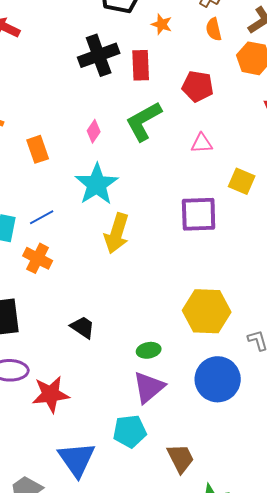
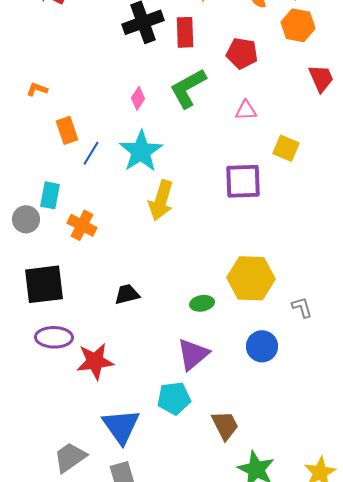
orange rectangle: (38, 149) -> (67, 130), moved
blue line: (42, 217) -> (91, 153), moved, turned -30
black trapezoid: (83, 327) -> (127, 294), turned -48
green ellipse: (149, 350) -> (202, 303), moved
blue circle: (218, 379) -> (262, 346), size x0.7

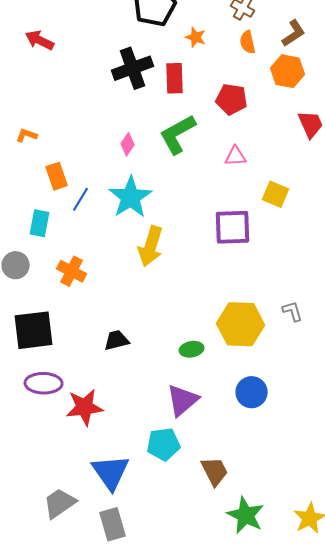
cyan rectangle: (50, 195) -> (40, 223), moved
gray L-shape: (302, 307) -> (293, 311), moved

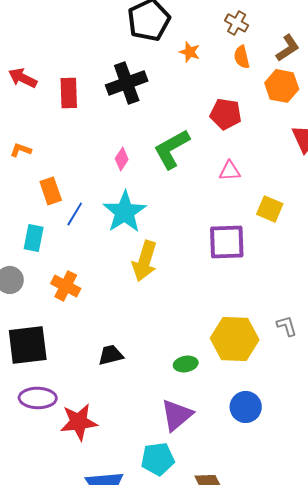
red arrow: (40, 40) -> (23, 78), moved
red rectangle: (175, 78) -> (69, 93), moved

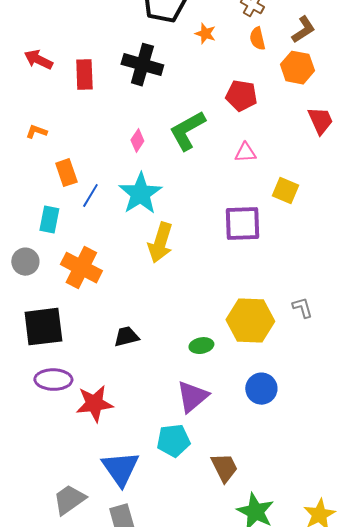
black cross: (127, 83) -> (142, 65), turned 36
orange cross: (66, 286) -> (81, 268), size x1.4

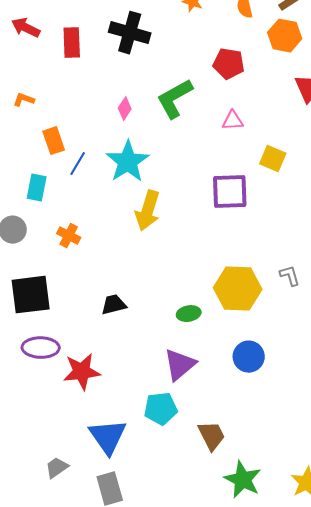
orange cross: (81, 268) -> (69, 236), size x0.6
gray trapezoid: (69, 500) -> (57, 468), size x0.7

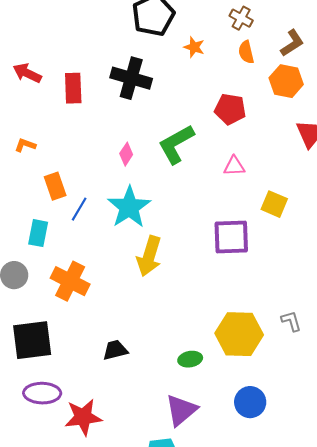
orange cross: (69, 236) -> (70, 281), size x1.6

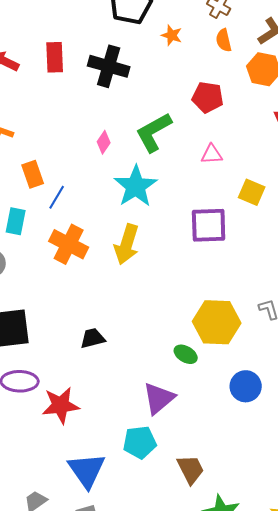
red rectangle: (73, 88) -> (55, 57), moved
cyan star: (129, 207) -> (136, 186), moved
orange cross: (70, 281) -> (69, 244), moved
green ellipse: (190, 359) -> (186, 354), moved, turned 40
blue circle: (250, 402) -> (246, 386), moved

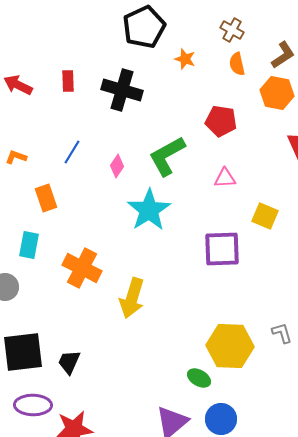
red rectangle: (55, 57) -> (68, 81), size x0.7
blue line: (57, 197) -> (72, 152), moved
yellow arrow: (127, 244) -> (132, 298), moved
black trapezoid: (93, 338) -> (69, 362), moved, turned -52
blue circle: (246, 386) -> (221, 419), moved

